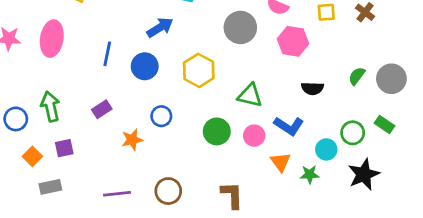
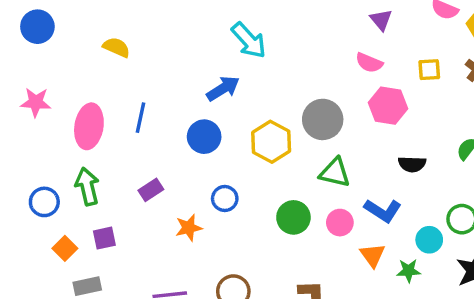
gray circle: (240, 27) -> (323, 119), moved
pink ellipse: (52, 39) -> (89, 126), moved
blue line: (107, 54) -> (141, 118), moved

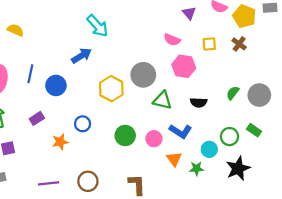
purple triangle: (381, 20) -> (189, 13), moved
blue circle: (204, 137) -> (56, 85), moved
green triangle: (335, 173) -> (162, 100), moved

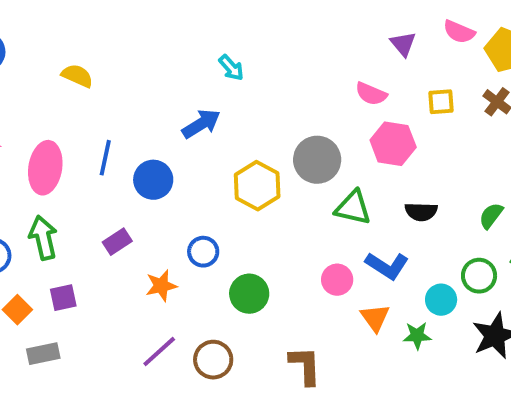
cyan arrow: (97, 26) -> (231, 68), size x0.6
green semicircle: (233, 93) -> (491, 216), moved
green circle: (125, 136) -> (249, 294), moved
purple line: (48, 183) -> (159, 352), moved, turned -36

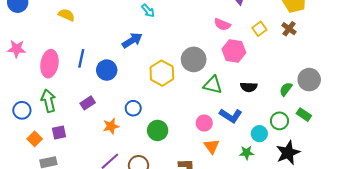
yellow square: (441, 102) -> (259, 29), turned -32
orange triangle: (375, 318) -> (212, 146), moved

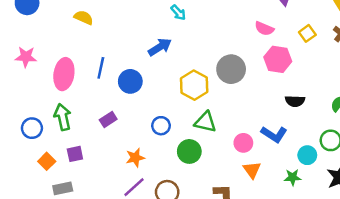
green triangle: (213, 85) -> (205, 122), moved
orange star: (111, 126) -> (135, 158), moved

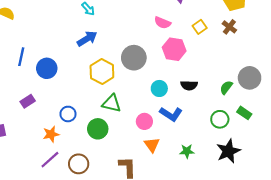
blue arrow: (160, 47) -> (87, 39), moved
blue circle: (161, 126) -> (68, 114), moved
cyan circle: (307, 155) -> (159, 88), moved

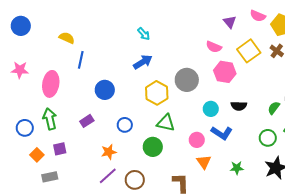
yellow square: (200, 27) -> (249, 51), size x1.6
blue line: (21, 57) -> (81, 60), moved
blue circle: (68, 114) -> (125, 125), moved

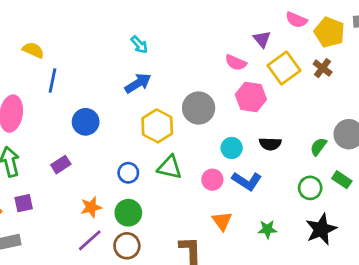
purple triangle: (230, 22) -> (262, 39), moved
blue circle: (125, 125) -> (128, 173), moved
pink circle: (197, 140) -> (212, 180), moved
green circle: (153, 147) -> (128, 213), moved

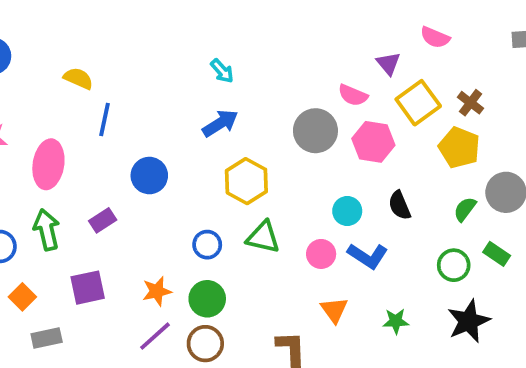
yellow pentagon: (329, 32) -> (459, 148), moved
gray circle: (199, 108) -> (315, 131), moved
black semicircle: (270, 144) -> (400, 205), turned 65
purple rectangle: (61, 165) -> (103, 220), moved
purple square: (24, 203) -> (88, 288), moved, size x1.4

